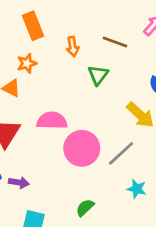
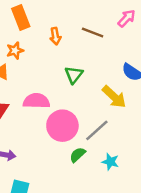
green triangle: (98, 75) -> (74, 75), moved
green semicircle: (85, 208) -> (78, 155), moved

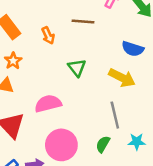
pink circle: (62, 126) -> (61, 145), moved
gray line: (97, 130) -> (115, 115), turned -45

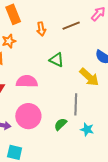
brown line: (83, 22) -> (71, 26), turned -42
green triangle: (77, 68) -> (57, 60), turned -42

